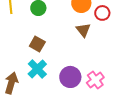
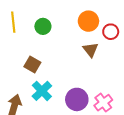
brown square: (37, 44) -> (32, 64), moved

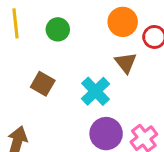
cyan cross: (42, 91) -> (96, 91), moved

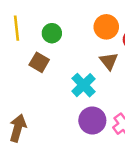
brown square: (43, 84) -> (39, 62), moved

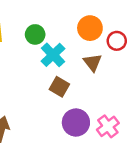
brown square: (39, 62) -> (59, 87), moved
cyan cross: (84, 85) -> (53, 55), moved

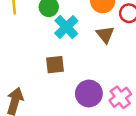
brown square: (59, 87) -> (55, 65), moved, turned -36

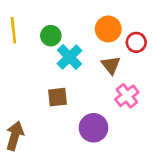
pink cross: (120, 97) -> (127, 96), moved

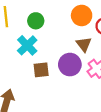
cyan cross: (70, 57) -> (27, 45), moved
purple circle: (94, 128) -> (70, 65), moved

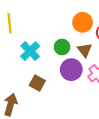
green circle: (36, 21) -> (62, 47), moved
brown square: (41, 70) -> (37, 83), moved, turned 35

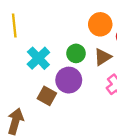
brown triangle: (85, 50) -> (103, 57), turned 35
purple circle: (71, 70) -> (69, 80), moved

